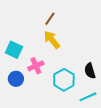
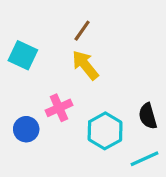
cyan square: (14, 50) -> (23, 55), moved

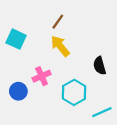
black semicircle: (148, 116) -> (100, 66), moved

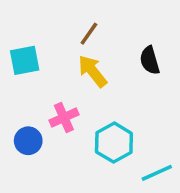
cyan square: (16, 39) -> (25, 60), turned -36
black semicircle: (100, 66) -> (150, 60), moved

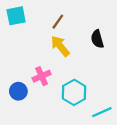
cyan square: (25, 60) -> (16, 16), moved

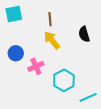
brown line: (58, 22) -> (50, 19), turned -40
blue circle: (18, 91) -> (16, 53), moved

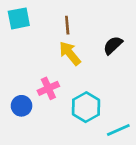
black semicircle: (84, 34) -> (113, 45), turned 63
blue circle: (16, 53) -> (22, 106), moved

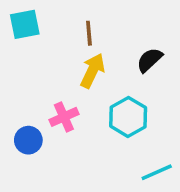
yellow arrow: (70, 53) -> (92, 71), turned 65
cyan hexagon: (86, 107) -> (128, 117), moved

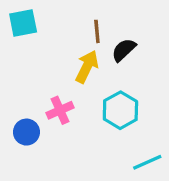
brown line: (89, 33) -> (97, 31), moved
black semicircle: (150, 60) -> (124, 50), moved

